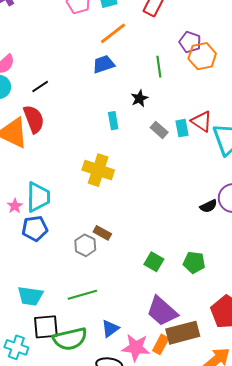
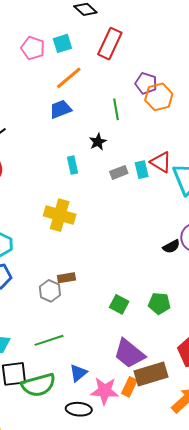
gray rectangle: (159, 130) -> (119, 172), turned -60
brown rectangle: (102, 233) -> (66, 278), turned -36

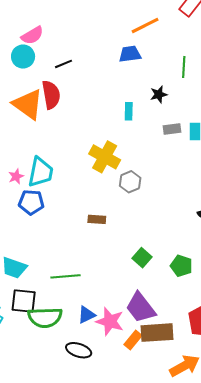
gray hexagon: (50, 291) -> (130, 182), moved
pink star: (105, 391) -> (110, 321), moved

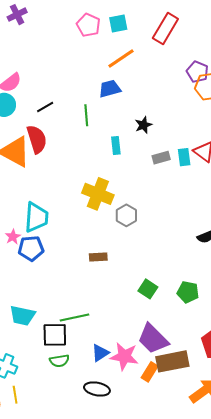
green line: (184, 67) -> (86, 115), moved
pink star: (16, 176) -> (13, 237), moved
black square: (24, 301) -> (55, 335), moved
green semicircle: (45, 317) -> (59, 361), size x0.6

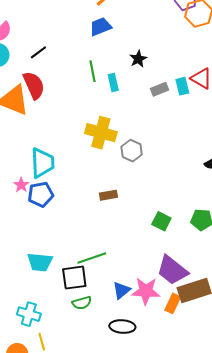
green line: (86, 115) -> (92, 71), moved

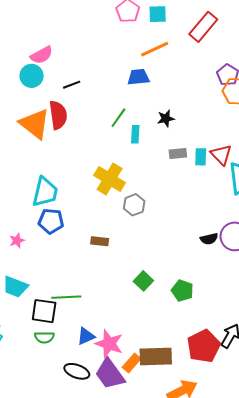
green line: (92, 71) -> (118, 118), turned 30
pink star: (21, 185) -> (17, 240), moved
blue pentagon: (41, 194) -> (51, 221), moved
purple trapezoid: (172, 270) -> (110, 374), moved

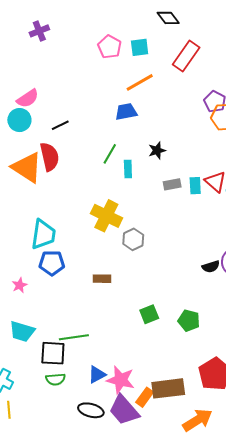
green square: (143, 281) -> (149, 314), turned 30

